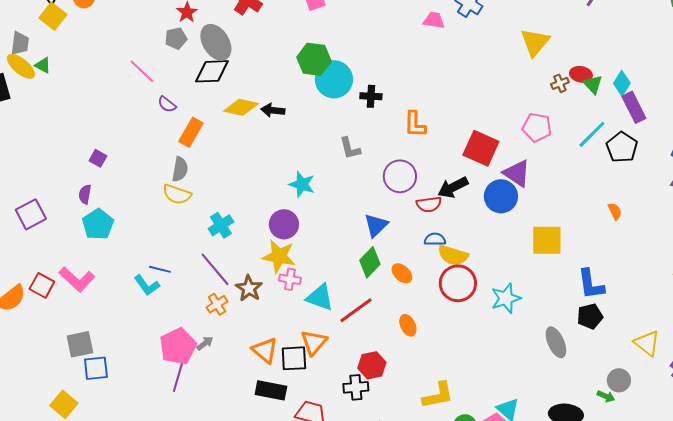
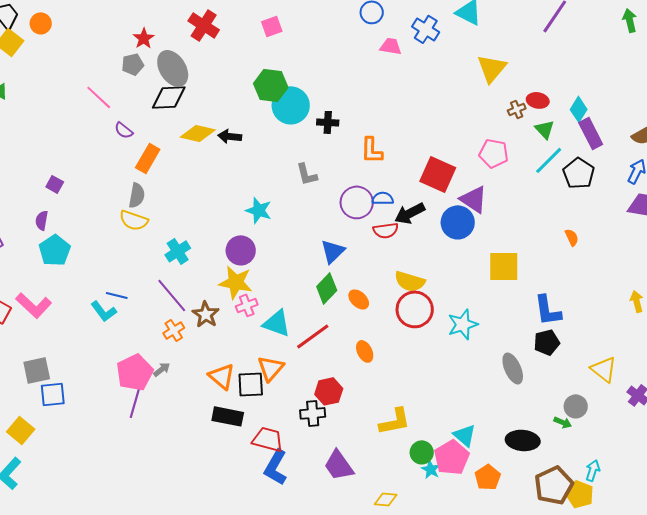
green triangle: (593, 84) -> (545, 129), moved
blue semicircle: (435, 239) -> (383, 198), moved
pink cross: (290, 279) -> (247, 305), turned -30

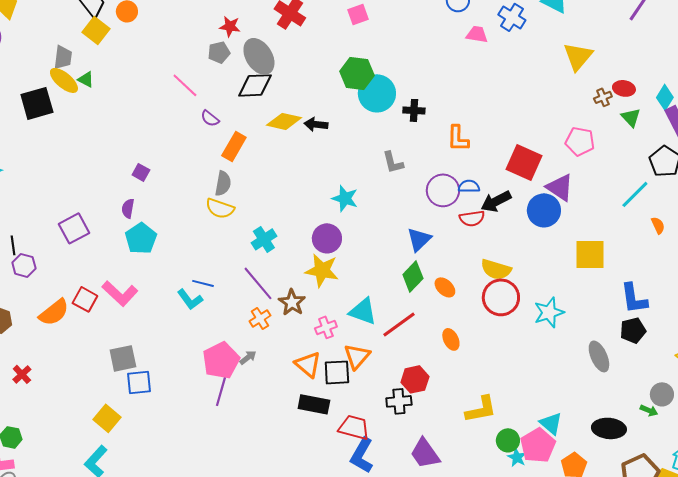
red star: (144, 38) -> (230, 26), turned -30
cyan line: (549, 160) -> (635, 194), moved
pink cross: (247, 305) -> (326, 327), moved

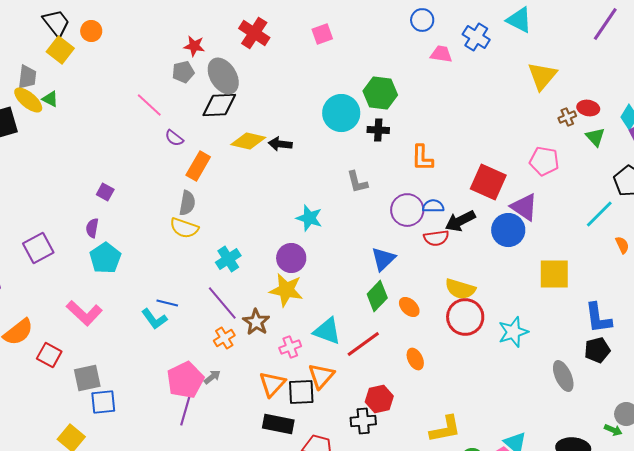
green hexagon: (357, 73) -> (380, 93), moved
red square: (85, 299) -> (49, 355), moved
orange triangle: (308, 364) -> (272, 384), turned 32

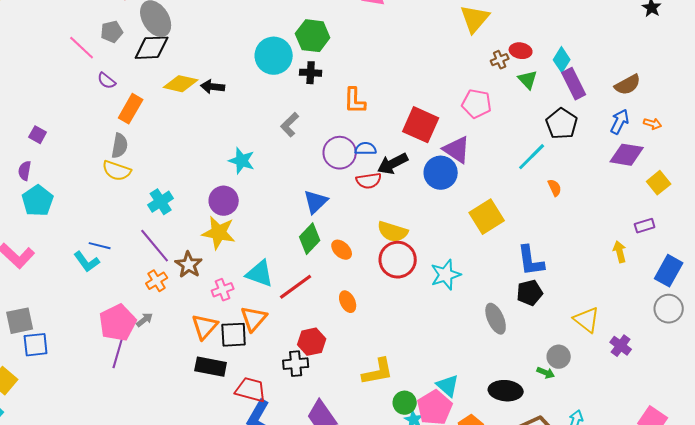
gray pentagon: (183, 72) -> (112, 32), moved
gray L-shape: (357, 182) -> (290, 125), turned 60
yellow square: (554, 274) -> (487, 217), turned -32

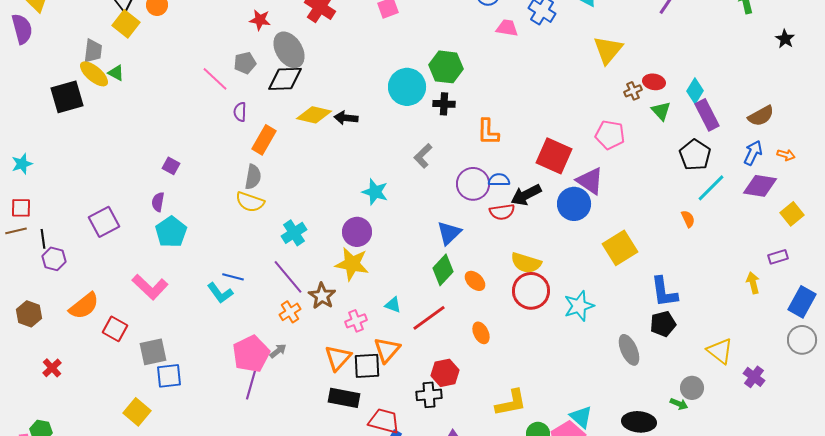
purple semicircle: (107, 81) -> (240, 112), turned 54
cyan line: (532, 157) -> (711, 188), moved
cyan triangle: (260, 274) -> (393, 305), size x0.6

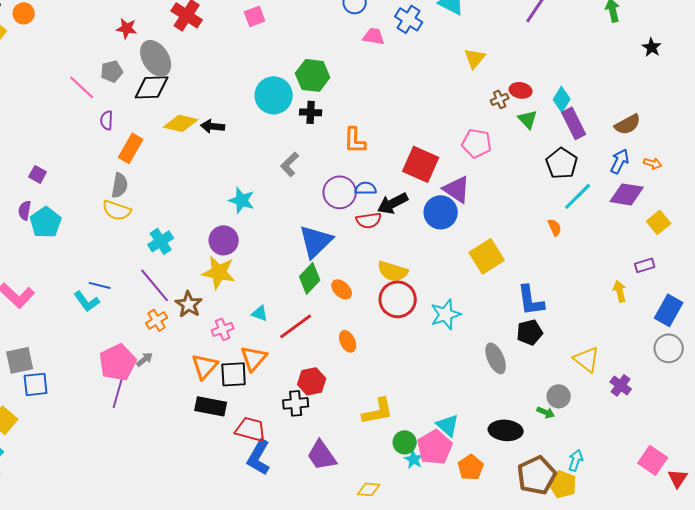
yellow triangle: (608, 50) -> (475, 58), size x0.7
cyan pentagon: (171, 232) -> (46, 222), moved
blue triangle: (449, 233) -> (316, 241), size x1.4

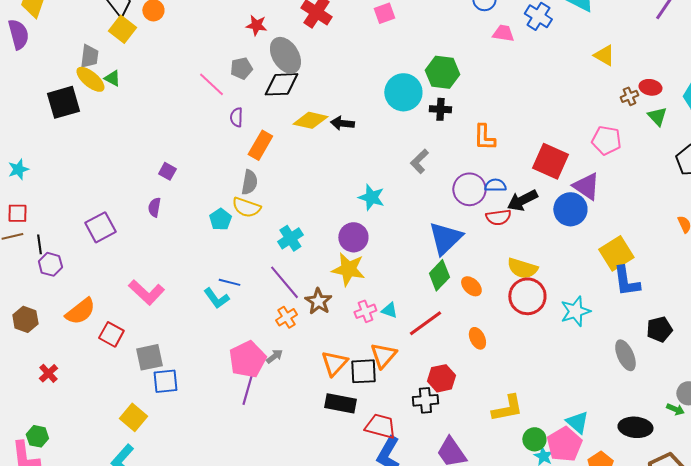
yellow triangle: (475, 58) -> (604, 55), turned -40
cyan pentagon: (46, 222) -> (220, 219), moved, size x0.7
blue L-shape: (531, 300) -> (626, 281), moved
pink cross: (223, 329) -> (365, 311), moved

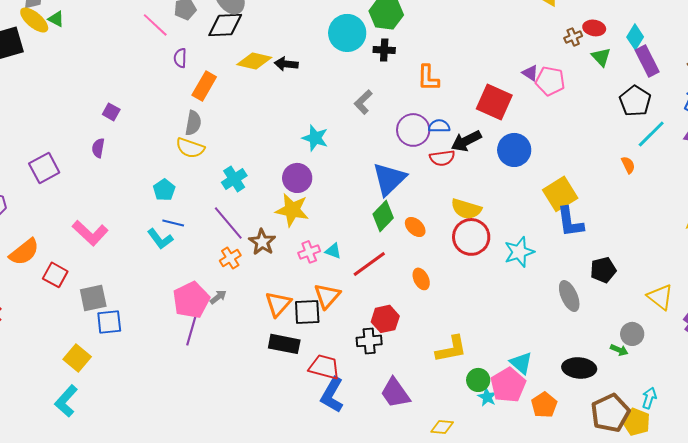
purple triangle: (586, 186) -> (530, 73), moved, size x0.6
cyan pentagon: (220, 219) -> (164, 190), moved

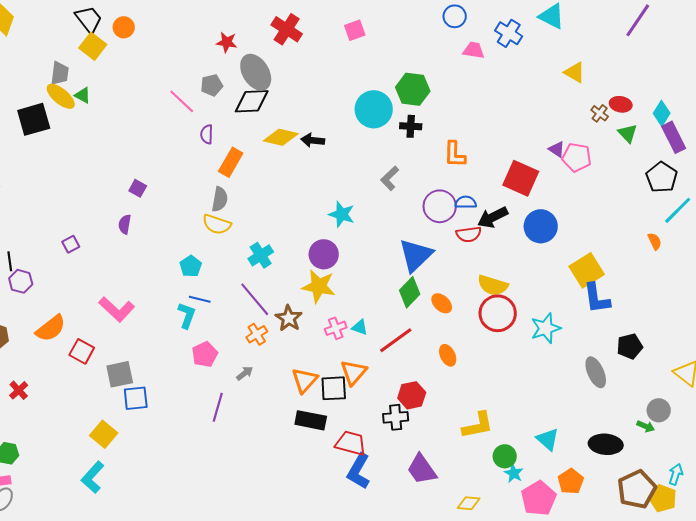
brown cross: (573, 37) -> (600, 113), turned -30
purple square: (44, 168) -> (71, 244), size x0.6
cyan L-shape: (160, 239) -> (187, 315), turned -124
pink pentagon: (191, 300) -> (205, 354), moved, size x0.7
pink pentagon: (508, 385) -> (539, 498), moved

